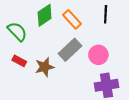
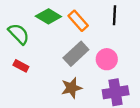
green diamond: (45, 15) -> (48, 16), turned 65
brown star: (45, 67) -> (72, 88), moved

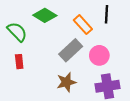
orange rectangle: (78, 21) -> (83, 25), moved
red rectangle: (21, 66) -> (19, 62), turned 56

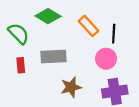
black line: (106, 14) -> (114, 34), moved
gray rectangle: (71, 50) -> (54, 57), moved, turned 40

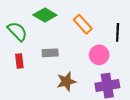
black line: (114, 34) -> (118, 32), moved
gray rectangle: (54, 57) -> (50, 53), size x0.7

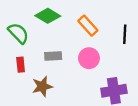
pink circle: (99, 55) -> (89, 58), moved
brown star: (66, 81) -> (42, 86), moved

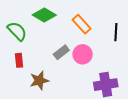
gray rectangle: (53, 56) -> (61, 52), moved, turned -35

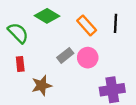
black line: (116, 32) -> (116, 23), moved

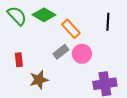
orange rectangle: (87, 25) -> (71, 29), moved
green semicircle: (18, 33) -> (17, 16), moved

